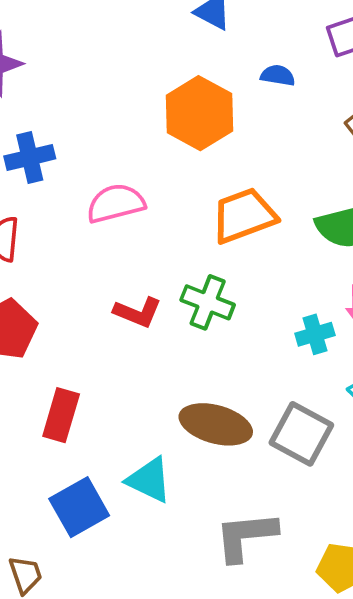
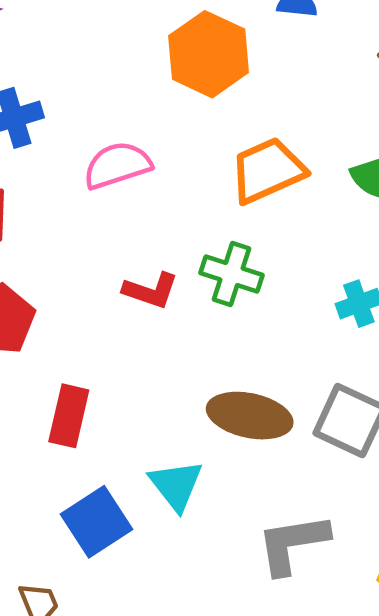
cyan triangle: (149, 480) -> (176, 485), turned 30

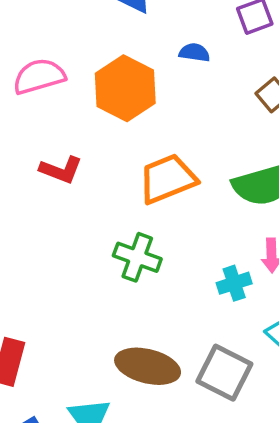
pink semicircle: (117, 165) -> (39, 76), moved
red L-shape: (151, 291) -> (61, 170), moved

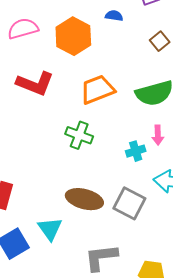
red L-shape: (61, 170) -> (35, 83), size x1.5

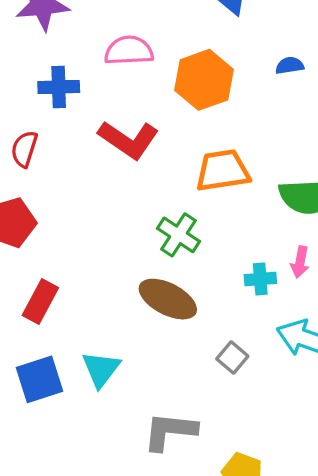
blue semicircle: (114, 16) -> (290, 66), moved, turned -30
brown ellipse: (84, 199) -> (168, 299), moved
gray square: (129, 203) -> (232, 357), size x0.6

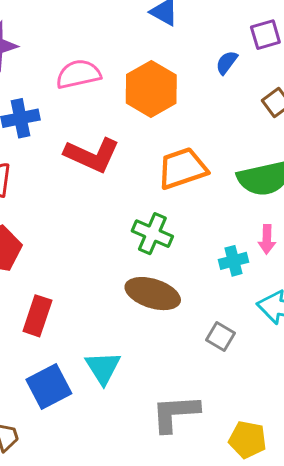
blue semicircle: (290, 66) -> (227, 63), turned -35

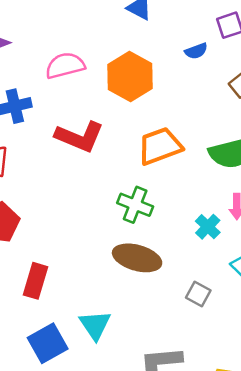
blue semicircle: (227, 63) -> (196, 51), turned -145
cyan cross: (233, 261) -> (208, 227), turned -30

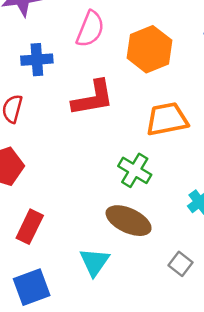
pink semicircle: (65, 65) -> (90, 29), turned 117
red L-shape: (79, 137) -> (93, 98), turned -42
cyan triangle: (95, 325) -> (94, 262), moved

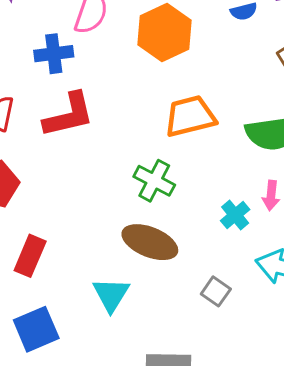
blue cross: (37, 60) -> (54, 54), moved
red L-shape: (93, 98) -> (69, 115), moved

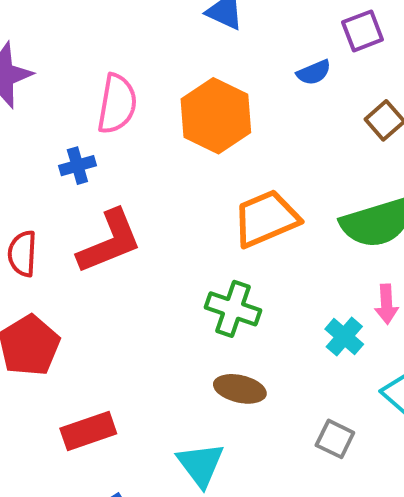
blue cross: (54, 54) -> (77, 166), size x0.7
brown ellipse: (150, 242) -> (240, 389), size x0.7
red rectangle: (30, 256) -> (88, 431), turned 57

